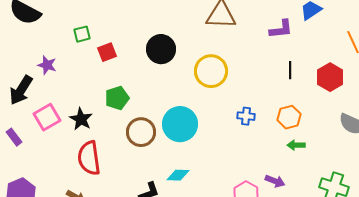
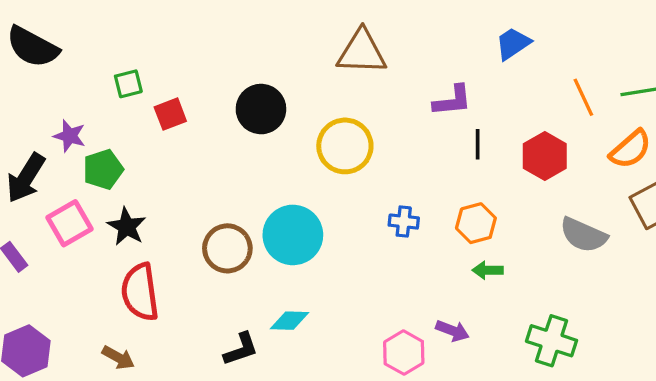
purple L-shape: (281, 29) -> (452, 101), moved
green pentagon: (117, 98) -> (103, 169), moved

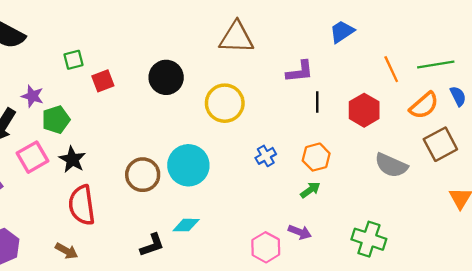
blue cross: (404, 222) -> (266, 156), turned -36
green arrow: (488, 270) -> (310, 190), moved, turned 144

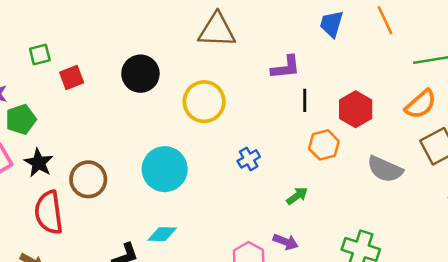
blue trapezoid: (342, 32) -> (331, 24), turned -40
orange line: (391, 69) -> (385, 20), moved
orange hexagon: (316, 157) -> (324, 145), moved
brown circle: (143, 175) -> (88, 179), moved

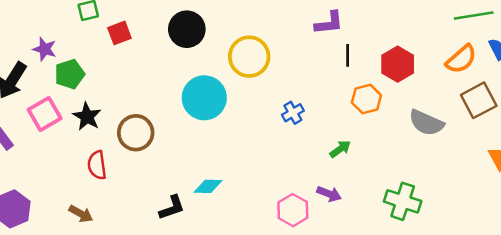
cyan circle: (165, 169) -> (204, 98), moved
red semicircle: (49, 212) -> (97, 165), size x0.7

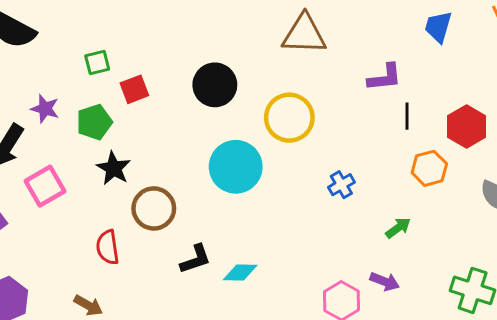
green pentagon: (70, 74) -> (94, 122), moved
black star: (87, 117) -> (114, 168), moved
black L-shape: (172, 208) -> (195, 259), moved

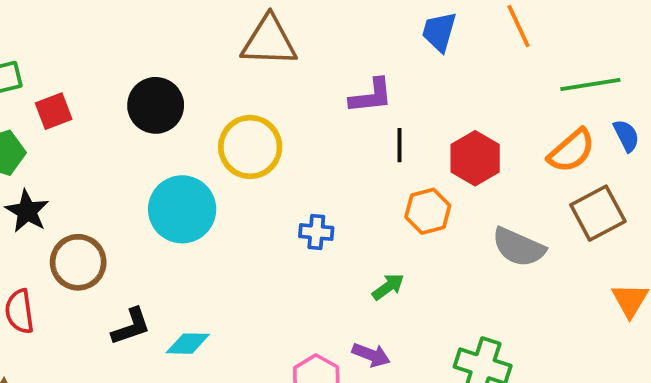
blue cross: (341, 185) -> (316, 232), turned 35

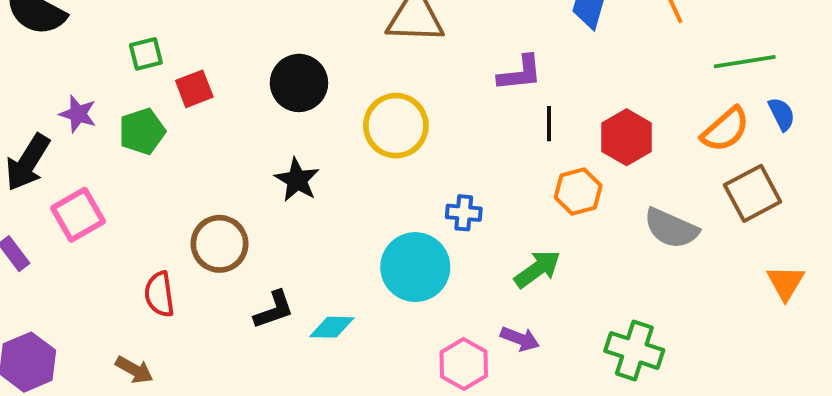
cyan circle: (182, 209) -> (415, 267), moved
black star: (27, 211) -> (297, 180), moved
green arrow: (388, 287) -> (537, 269), size x1.4

